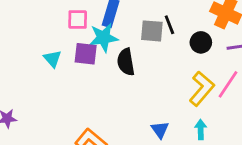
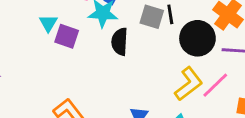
black circle: (201, 42) -> (197, 38), size x1.6
purple square: (86, 54) -> (67, 36), moved

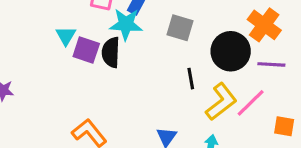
black line: (170, 14) -> (191, 79), moved
black semicircle: (120, 42) -> (111, 52), moved

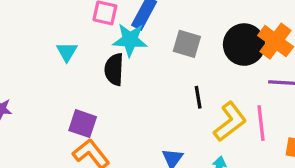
purple square: (86, 50) -> (83, 124), moved
black circle: (231, 51) -> (244, 45), moved
pink line: (251, 103) -> (261, 123), turned -52

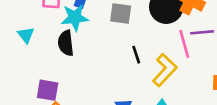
pink line: (261, 123) -> (184, 44), moved

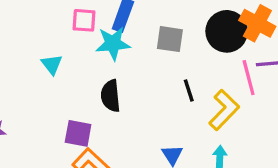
black semicircle: (66, 43) -> (111, 96), moved

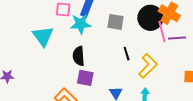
cyan triangle: (52, 64) -> (43, 36), size x1.6
pink line: (249, 78) -> (162, 31), moved
purple square: (78, 133) -> (85, 78), moved

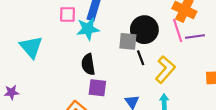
black circle: (150, 18) -> (144, 30), moved
gray square: (116, 22) -> (128, 41), moved
cyan triangle: (43, 36) -> (31, 47), moved

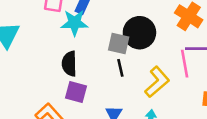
pink line: (178, 31) -> (185, 64), moved
black line: (141, 58) -> (120, 68), moved

